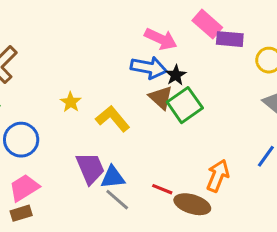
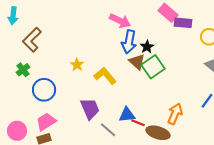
pink arrow: (161, 39) -> (120, 21), moved
blue arrow: (149, 68) -> (129, 42), turned 90
blue triangle: (113, 177) -> (127, 115), moved

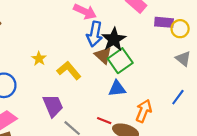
purple rectangle: (183, 23) -> (164, 22), moved
black star: (147, 47) -> (114, 39), size x1.6
blue triangle: (127, 115) -> (117, 89), moved

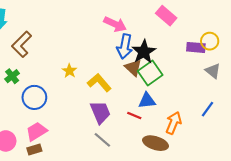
purple rectangle: (164, 22) -> (196, 47), moved
purple trapezoid: (53, 106) -> (100, 112), moved
red line: (104, 121) -> (134, 115), moved

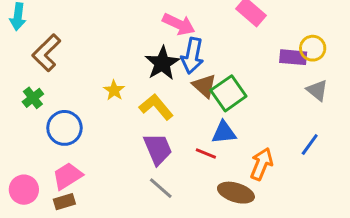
black star: (144, 52) -> (162, 63), moved

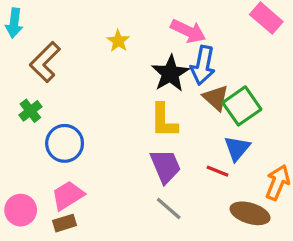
yellow star: (114, 90) -> (118, 41), moved
yellow L-shape: (156, 107) -> (164, 121), turned -140
blue triangle: (224, 132) -> (237, 148), turned -44

